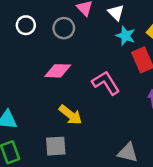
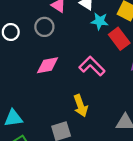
yellow arrow: (71, 115) -> (81, 106), moved, turned 45

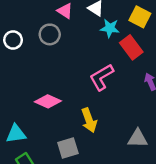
pink diamond: (48, 65) -> (48, 101), moved, turned 35
pink L-shape: (92, 66) -> (102, 77), turned -75

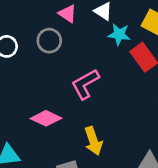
pink L-shape: (102, 77) -> (85, 84), moved

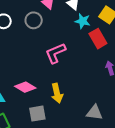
pink diamond: (46, 118) -> (25, 87), moved

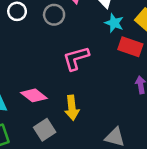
red rectangle: (98, 39) -> (130, 47), turned -48
gray square: (37, 114) -> (45, 130), turned -30

